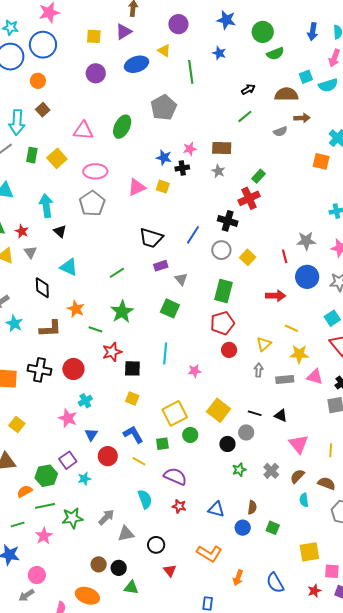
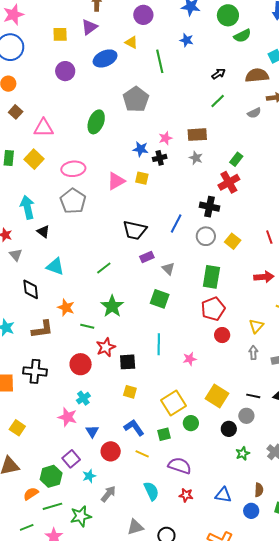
pink triangle: (83, 131) -> (44, 128), moved
red circle: (73, 369) -> (81, 364), moved
gray arrow: (106, 517) -> (108, 494), moved

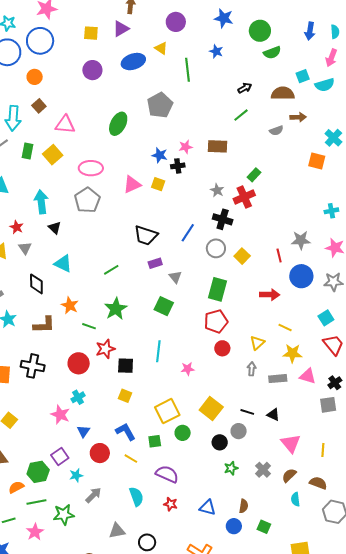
gray star: (196, 158) -> (217, 190), moved

